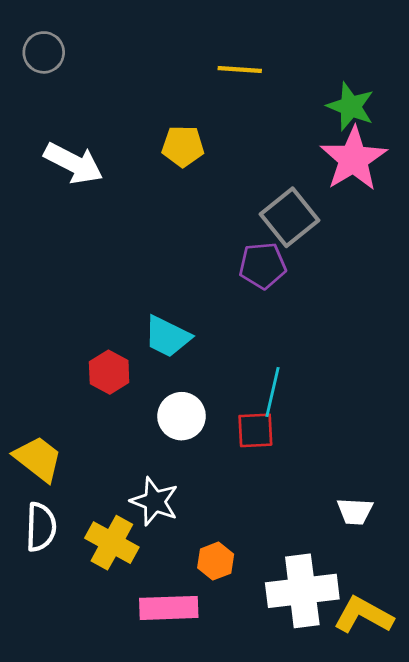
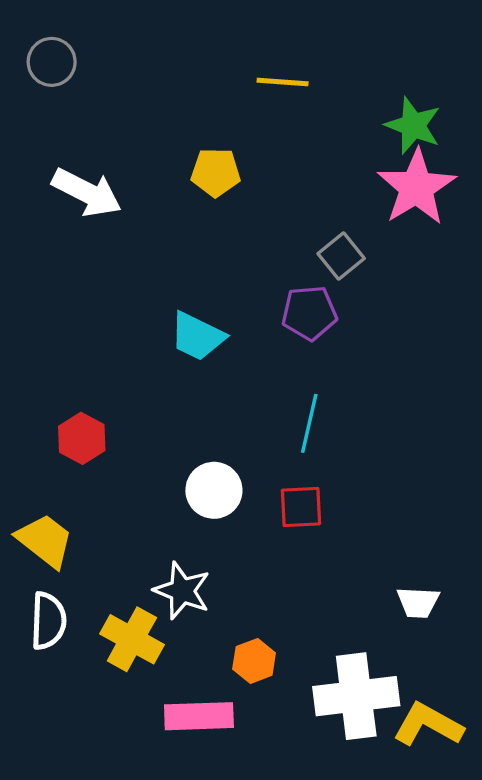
gray square: (290, 217) -> (341, 256), size x0.7
cyan trapezoid: (167, 337) -> (197, 336), moved
red hexagon: (109, 372) -> (82, 438), moved
cyan line: (272, 392) -> (309, 423), moved

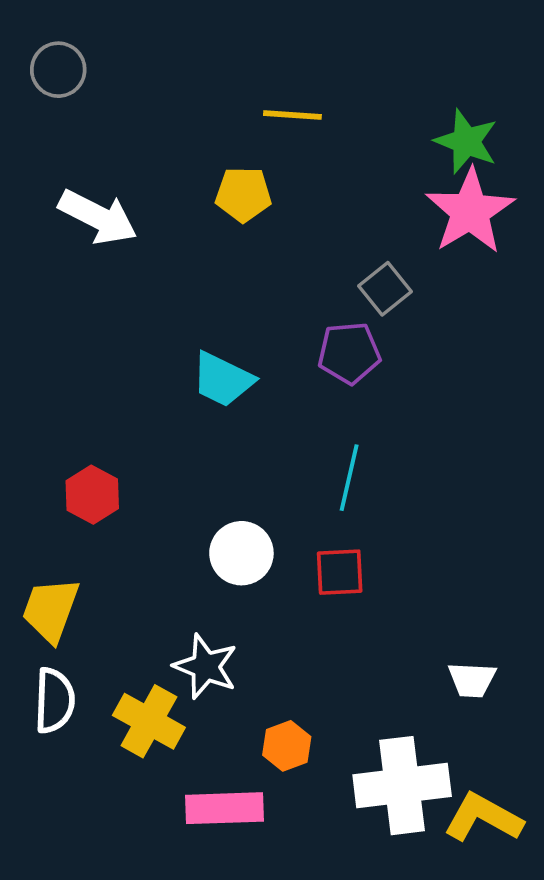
yellow line: (283, 82) -> (292, 115), moved
yellow trapezoid: (45, 540) -> (51, 610), turned -108

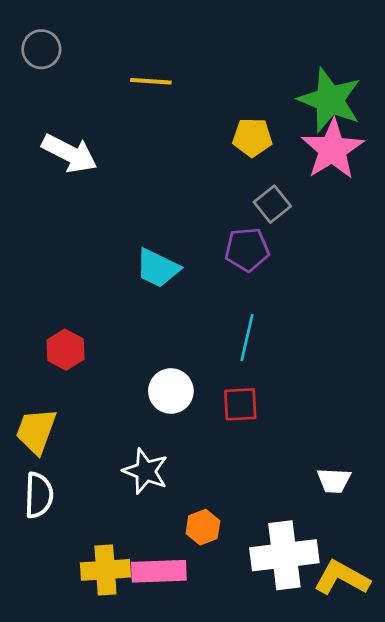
yellow line: (292, 115) -> (151, 81), moved
green star: (466, 141) -> (330, 100), size x1.4
yellow pentagon: (243, 194) -> (252, 137), moved
yellow cross: (149, 721) -> (105, 570), moved, turned -33

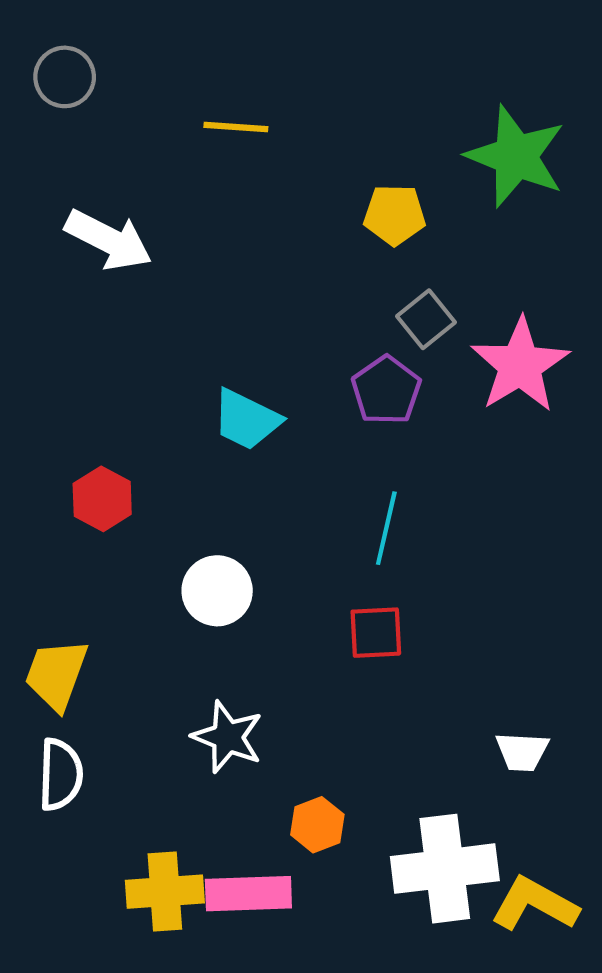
pink star: (332, 149) -> (520, 365), moved
purple pentagon: (247, 249) -> (386, 390), turned -30
red hexagon: (65, 350) -> (102, 499), moved
white circle: (171, 391) -> (217, 591), moved

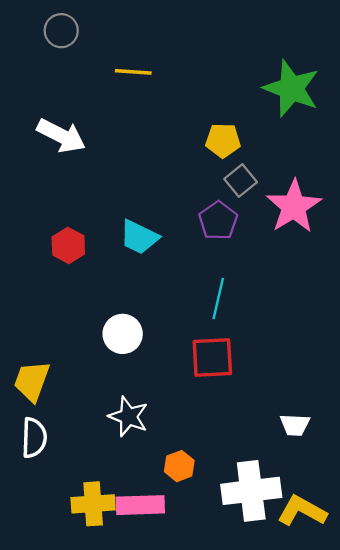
gray circle: (65, 77) -> (61, 31), moved
yellow pentagon: (395, 215) -> (223, 140), moved
red hexagon: (102, 499) -> (68, 245), moved
red square: (376, 633) -> (212, 358), size x1.4

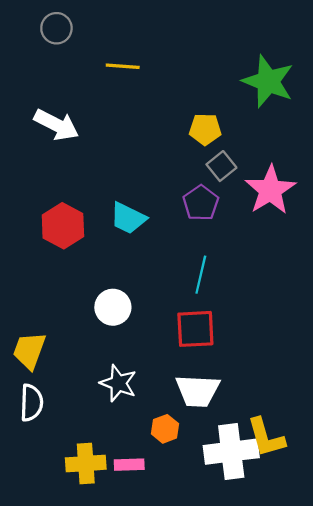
red hexagon: (68, 245) -> (63, 226), size x1.4
white trapezoid: (295, 425) -> (198, 391), moved, size x1.6
pink rectangle: (140, 505) -> (129, 465), size x0.7
yellow L-shape: (302, 511) -> (266, 437), moved, turned -135

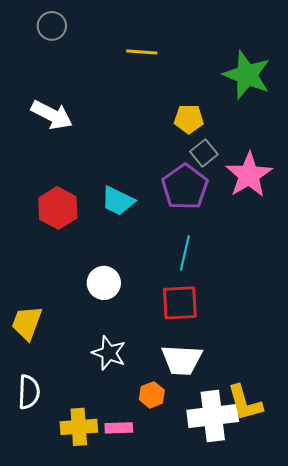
yellow line: (123, 66) -> (142, 52), moved
purple pentagon: (201, 203) -> (185, 187), size x1.4
white semicircle: (31, 403) -> (29, 392), moved

